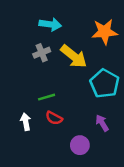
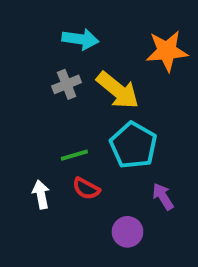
cyan pentagon: (105, 84) -> (133, 145), moved

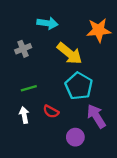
gray cross: (67, 84) -> (23, 49), moved
green line: (74, 155) -> (29, 88), moved
purple arrow: (163, 196) -> (96, 116), size x1.5

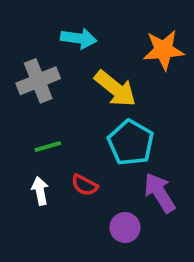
gray cross: (23, 49) -> (38, 81), size x1.5

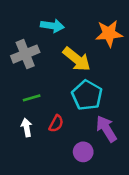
red semicircle: (84, 185) -> (56, 124), turned -90

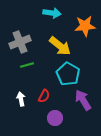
cyan arrow: (52, 26) -> (52, 13), moved
green line: (32, 98) -> (27, 65), moved
purple circle: (83, 152) -> (55, 118), moved

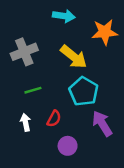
green line: (27, 65) -> (33, 90), moved

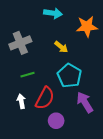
yellow arrow: (74, 57) -> (61, 47), size x0.6
red semicircle: (54, 119) -> (45, 98), size x1.6

